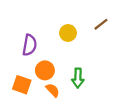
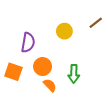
orange square: (22, 85) -> (13, 72), moved

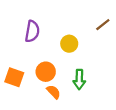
yellow circle: (64, 31) -> (69, 44), moved
purple semicircle: (28, 43) -> (32, 31), moved

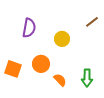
green arrow: (79, 80) -> (87, 78), moved
orange semicircle: (54, 92) -> (60, 80), moved

